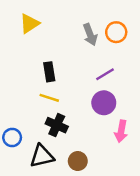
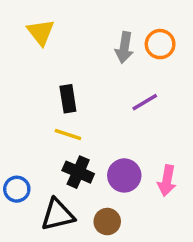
yellow triangle: (29, 23) -> (41, 32), turned -35
gray arrow: (90, 35) -> (124, 48), turned 30
purple circle: (104, 103) -> (124, 175), moved

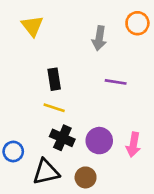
orange circle: (160, 44) -> (137, 23), moved
purple line: (145, 102) -> (116, 82), turned 40

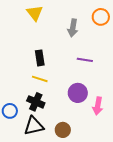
yellow triangle: (32, 26) -> (35, 13), moved
black cross: (62, 138) -> (36, 102), moved
purple circle: (99, 141) -> (78, 93), moved

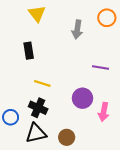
black rectangle: (40, 58) -> (29, 51), moved
purple line: (85, 60) -> (100, 68), moved

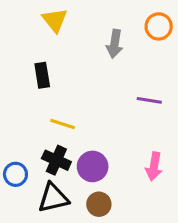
purple circle: (82, 98) -> (93, 166), moved

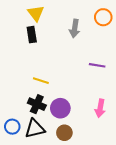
black rectangle: (42, 75) -> (32, 35), moved
blue circle: (15, 174) -> (12, 127), moved

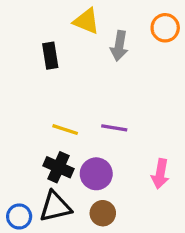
yellow triangle: (36, 13) -> (86, 21), moved, turned -30
purple line: (97, 65) -> (114, 128), moved
blue circle: (12, 127) -> (19, 216), moved

